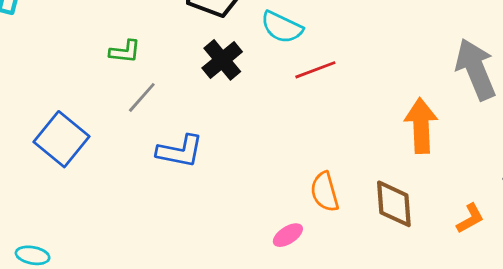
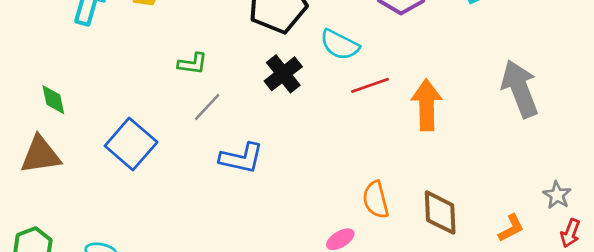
orange arrow: (421, 126) -> (427, 105), moved

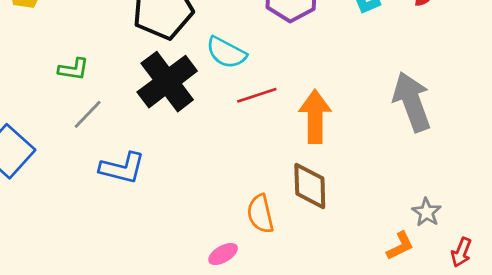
black cross: (283, 74) -> (167, 82), size x1.5
gray star: (557, 195) -> (427, 212), moved
brown diamond: (440, 213) -> (310, 186), moved

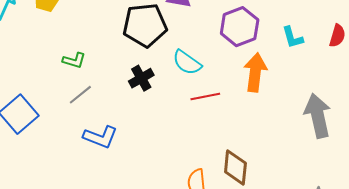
black cross: (167, 82) -> (141, 78), size x0.6
orange arrow: (315, 117) -> (255, 72), moved

